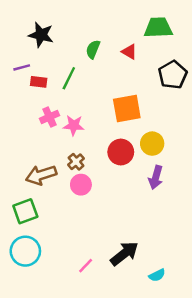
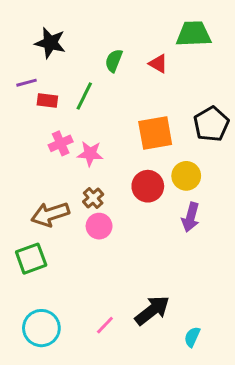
black pentagon: (173, 75) -> (211, 124), moved
cyan circle: (25, 251) -> (41, 328), moved
cyan semicircle: (157, 275) -> (192, 337), turned 140

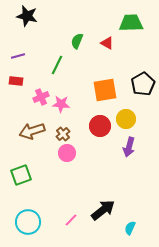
black star: (50, 43) -> (27, 16), moved
red rectangle: (47, 100) -> (16, 81), moved
brown arrow: (50, 214) -> (32, 131), moved

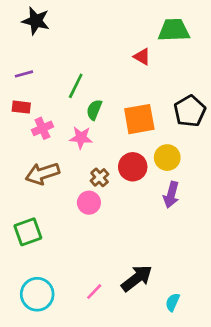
green semicircle: (77, 41) -> (94, 110), moved
pink cross: (41, 97) -> (42, 128), moved
brown cross: (63, 134) -> (100, 177), moved

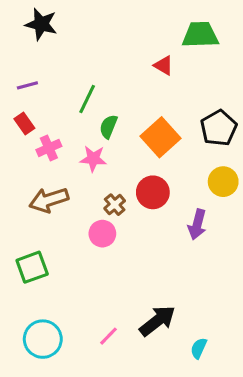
red rectangle: (21, 107) -> (24, 124), turned 48
orange square: (139, 119) -> (160, 137), turned -32
yellow circle: (167, 158) -> (223, 182), moved

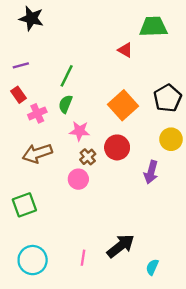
green semicircle: (109, 127) -> (65, 104), moved
pink star: (93, 159) -> (80, 131), moved
pink line: (109, 336) -> (83, 258), turned -35

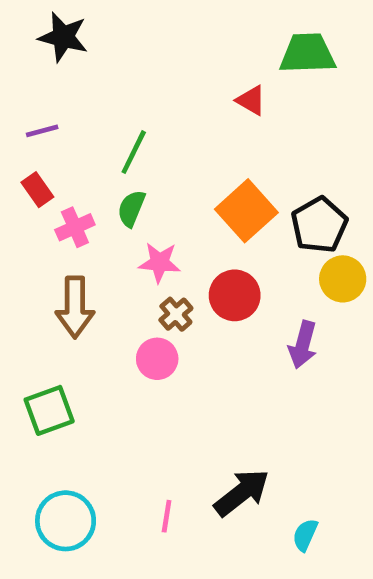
black pentagon: (167, 98) -> (319, 225), moved
brown arrow: (37, 153) -> (75, 307), turned -72

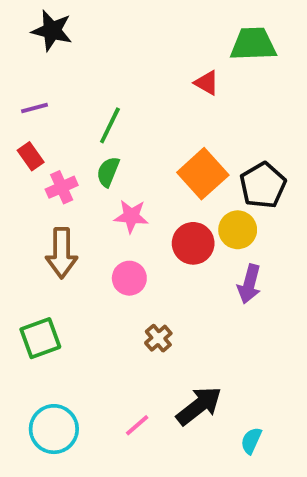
yellow circle: (343, 279) -> (238, 230), moved
brown cross: (176, 314) -> (158, 338), moved
pink circle: (157, 359) -> (129, 278), moved
pink line: (167, 516) -> (137, 425), turned 40

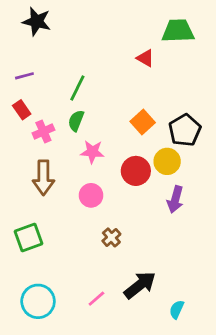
orange square: (203, 174) -> (143, 122), size x0.7

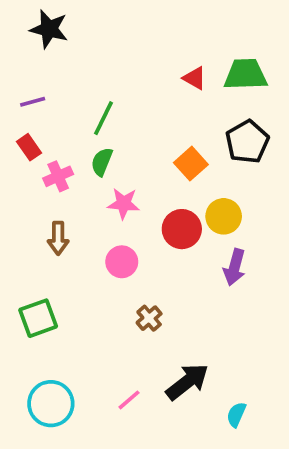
green trapezoid: (178, 31) -> (245, 74), moved
black pentagon: (185, 130) -> (247, 142), moved
brown arrow: (43, 178) -> (58, 238), size x0.7

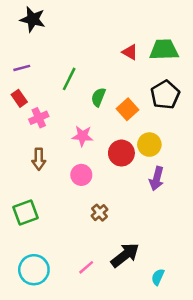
green semicircle: (102, 162) -> (98, 97), moved

